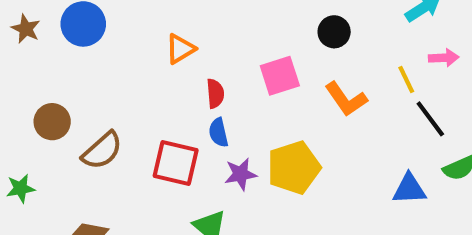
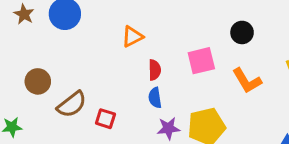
red square: (176, 163) -> (105, 119), moved, size x0.6

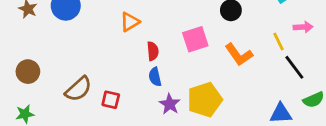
brown circle: (38, 81) -> (28, 72), moved
purple star: (168, 128) -> (170, 104), turned -30

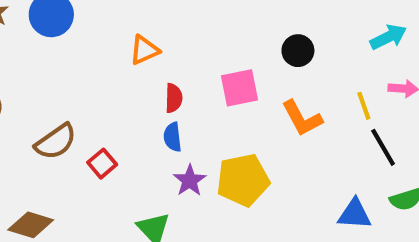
red square: (111, 100) -> (102, 164), turned 30

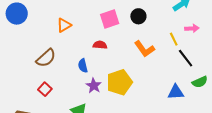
pink square: (239, 88) -> (110, 19), moved
red semicircle: (174, 98) -> (100, 45), moved, turned -80
brown semicircle: (56, 142) -> (46, 58), moved
red square: (102, 164) -> (45, 89), moved

